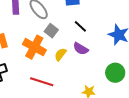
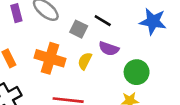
gray square: (51, 31) -> (79, 29), moved
green circle: (115, 73) -> (137, 72), moved

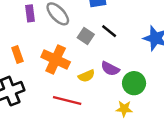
purple semicircle: (109, 49) -> (110, 69), moved
yellow semicircle: (85, 61) -> (86, 76), moved, turned -147

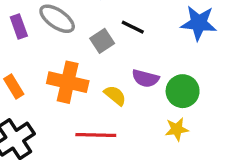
gray square: (86, 36) -> (102, 41), turned 35
yellow semicircle: (86, 76) -> (115, 95), turned -105

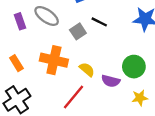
purple semicircle: (145, 78) -> (111, 81), moved
yellow star: (177, 129) -> (140, 98), moved
red line: (96, 135) -> (73, 97), turned -52

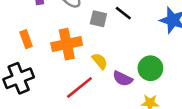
gray square: (78, 31) -> (98, 19), turned 35
orange cross: (54, 60) -> (67, 44), turned -36

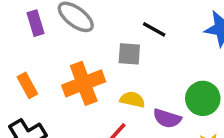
gray square: (98, 19) -> (129, 54), moved
yellow semicircle: (100, 61) -> (132, 100), turned -30

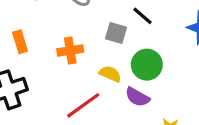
orange cross: (84, 83) -> (70, 51), size x0.7
green circle: (203, 98) -> (147, 65), moved

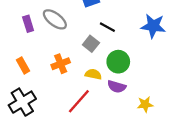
gray square: (116, 33) -> (91, 44), turned 35

